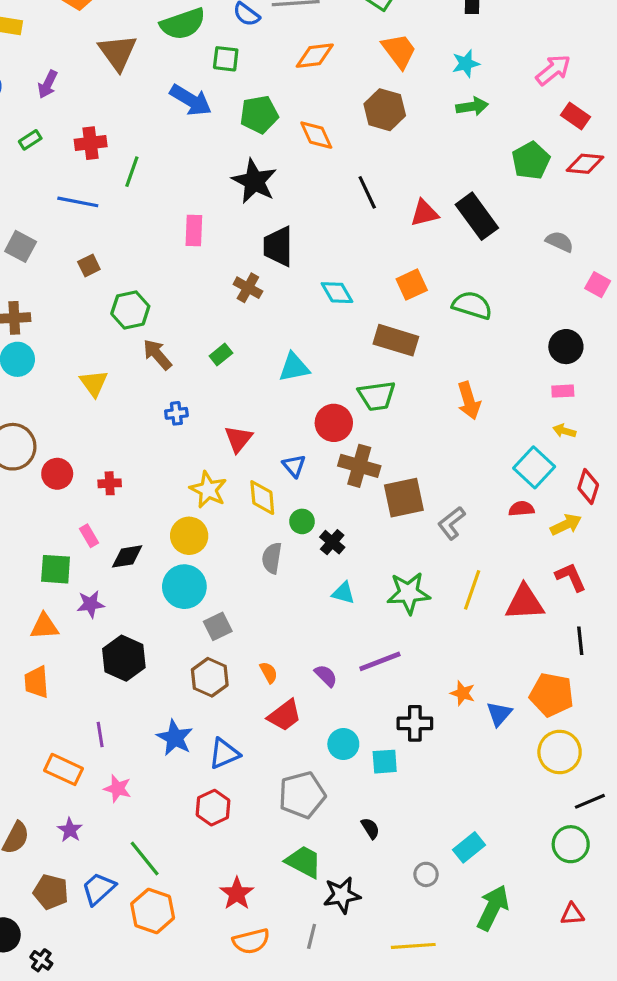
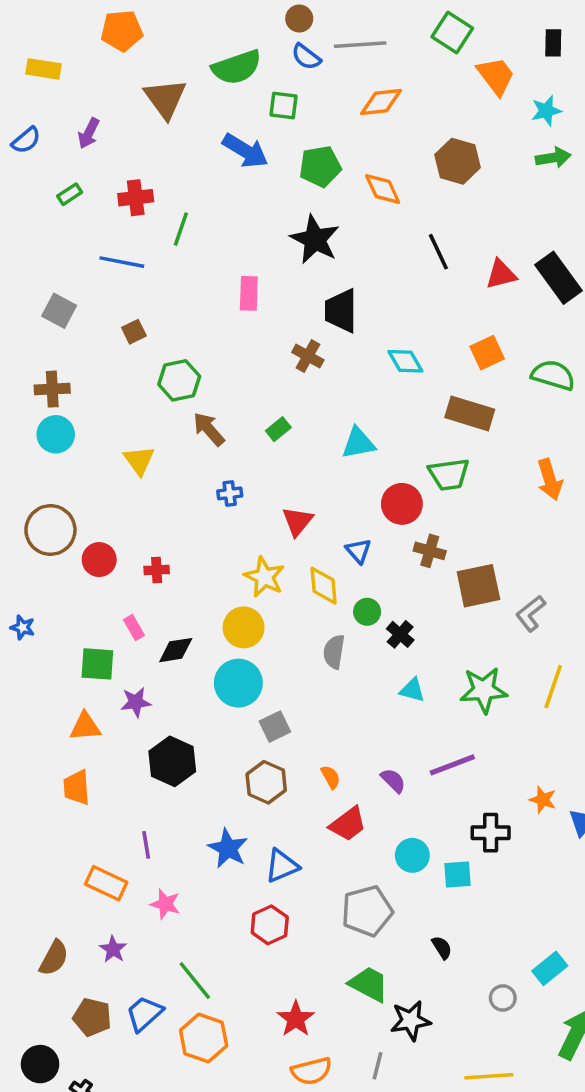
orange trapezoid: (399, 51) -> (496, 76), moved
brown cross: (359, 466) -> (430, 551), size x0.7

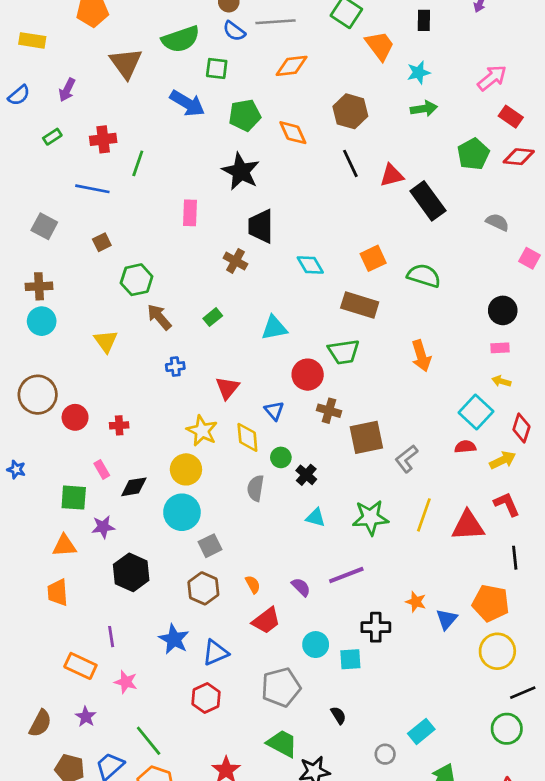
black line: (438, 252) -> (350, 163), moved
red triangle: (501, 274) -> (392, 175), moved

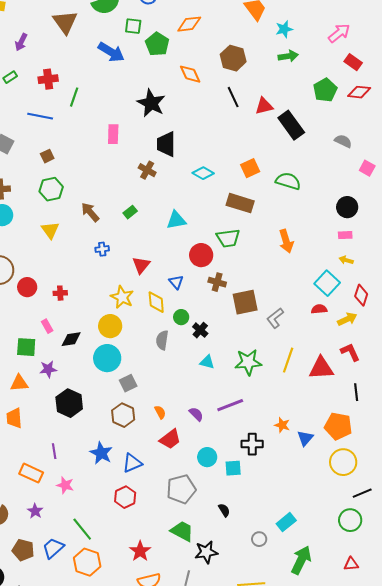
green pentagon: (245, 115) -> (157, 44), moved, turned -30
cyan diamond: (310, 265) -> (203, 173), turned -30
green hexagon: (137, 280) -> (51, 189), moved

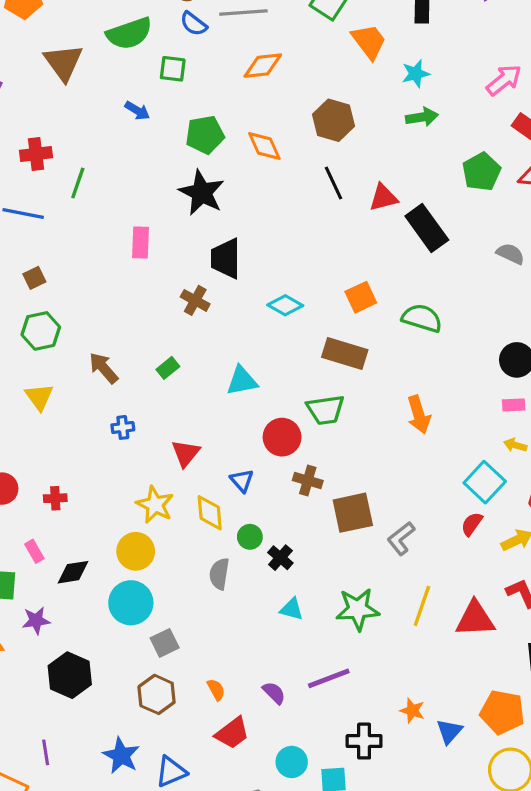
green pentagon: (157, 44) -> (205, 135), moved, turned 30
blue arrow: (111, 52) -> (137, 111), size x0.6
red semicircle: (319, 309) -> (472, 524), turned -49

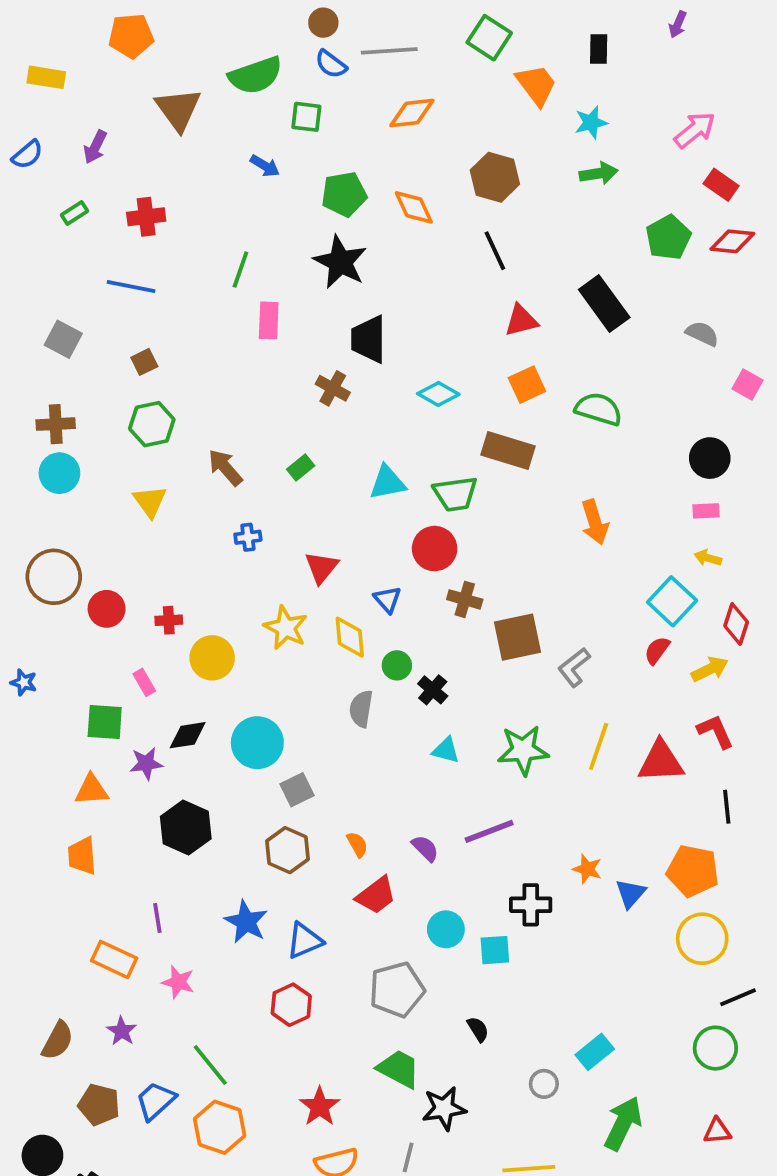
green line: (78, 183) -> (240, 270), moved
red triangle: (383, 197) -> (521, 320), moved
green trapezoid: (325, 410) -> (455, 494), moved
yellow circle: (136, 551) -> (212, 658), moved
black diamond: (73, 572) -> (188, 735), moved

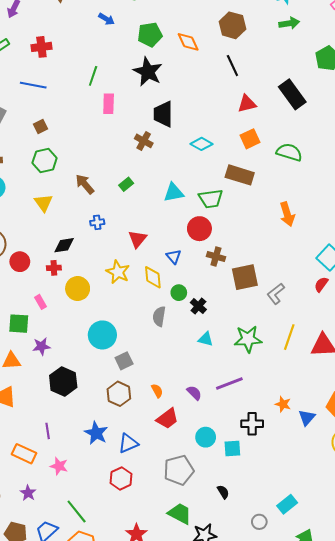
black diamond: (188, 735) -> (64, 245), moved

